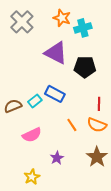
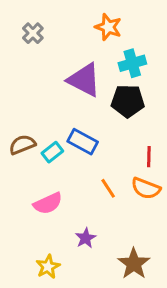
orange star: (62, 18) -> (108, 27), moved
gray cross: (22, 22) -> (33, 33), size x0.6
cyan cross: (83, 28) -> (132, 63), moved
brown semicircle: (13, 106) -> (22, 145), moved
brown star: (97, 157) -> (134, 264), moved

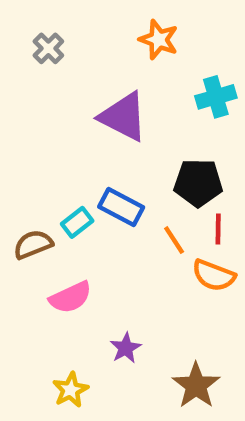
cyan cross: (132, 63) -> (216, 97), moved
black pentagon: (128, 101) -> (198, 183), moved
brown semicircle: (22, 145) -> (33, 244), moved
orange line: (108, 188) -> (174, 240), moved

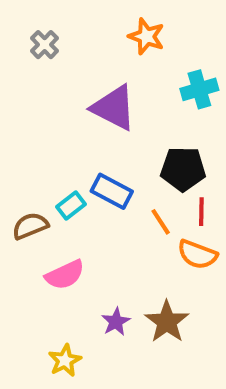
brown star: (196, 385) -> (167, 322), moved

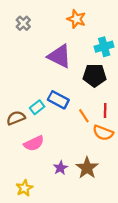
black pentagon: (183, 169) -> (95, 75), moved
yellow star: (65, 360) -> (24, 188), moved

